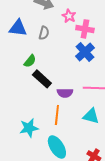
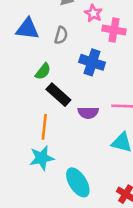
blue cross: (85, 52) -> (92, 62), moved, turned -30
orange line: (57, 115) -> (44, 127), moved

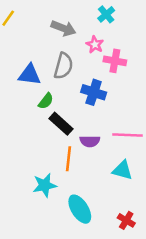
blue triangle: (27, 29) -> (30, 75), moved
gray semicircle: (61, 35) -> (63, 66), size x1.5
orange line: (44, 127) -> (68, 159), moved

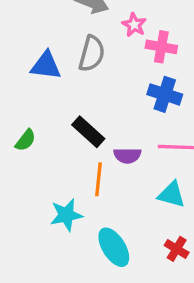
blue cross: (94, 92) -> (165, 94), moved
green semicircle: (46, 101) -> (25, 140), moved
red cross: (126, 220) -> (177, 249), moved

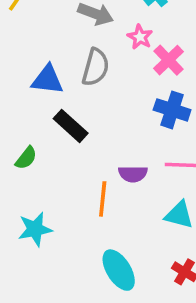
pink cross: (161, 47) -> (168, 60), turned 36
black rectangle: (88, 132) -> (71, 126), moved
cyan star: (66, 215) -> (35, 229), moved

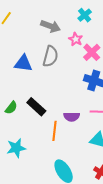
black rectangle: (71, 126) -> (36, 107), moved

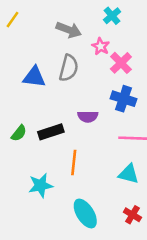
black rectangle: (36, 107) -> (51, 132), turned -60
purple semicircle: (72, 117) -> (88, 117), moved
cyan star: (16, 148) -> (41, 185), moved

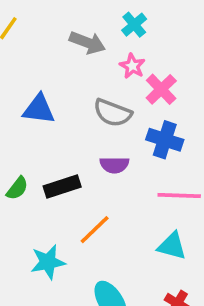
cyan cross: (112, 16) -> (134, 25), moved
gray semicircle: (69, 68) -> (113, 113), moved, turned 96
orange line: (74, 162) -> (95, 230), turned 40

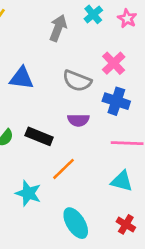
gray arrow: (87, 43) -> (58, 28), turned -90
pink star: (132, 66) -> (127, 19), moved
black rectangle: (62, 187) -> (39, 136), turned 40
cyan star: (48, 262) -> (28, 193), turned 30

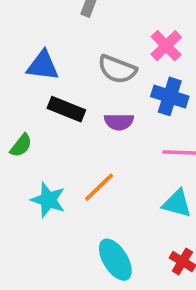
black rectangle: (39, 136) -> (66, 109), moved
cyan star: (28, 193) -> (48, 200), moved

